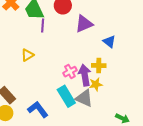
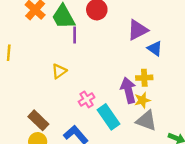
purple triangle: (84, 24) -> (138, 30), moved
pink cross: (70, 72) -> (87, 99), moved
gray triangle: (84, 98) -> (146, 121), moved

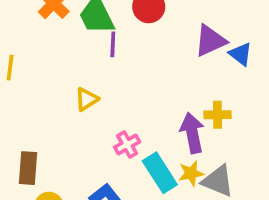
blue triangle: (155, 48) -> (241, 54), moved
yellow star: (142, 100) -> (191, 173), moved
brown rectangle: (38, 120) -> (28, 168), moved, turned 48

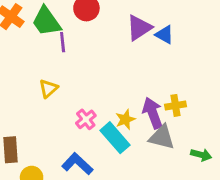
yellow cross: (218, 115) -> (176, 105), moved
purple arrow: (192, 133) -> (153, 113), moved
yellow star: (191, 173) -> (125, 119), moved

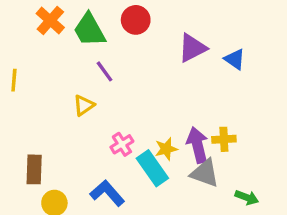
blue triangle: (164, 35) -> (235, 59), moved
purple line: (63, 42) -> (105, 71), moved, turned -36

